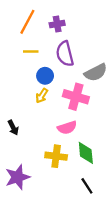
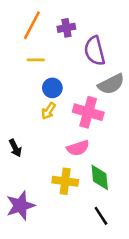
purple semicircle: (65, 54) -> (95, 51), moved

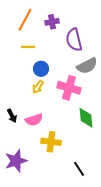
pink semicircle: (78, 148) -> (34, 120), moved
green diamond: (100, 177) -> (86, 118), moved

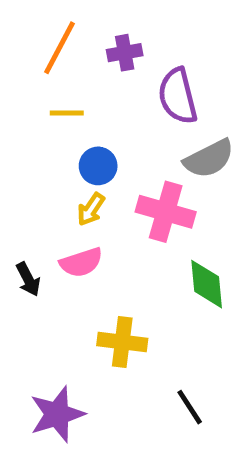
pink semicircle: (34, 120) -> (81, 262), moved
purple star: (16, 161) -> (57, 414), moved

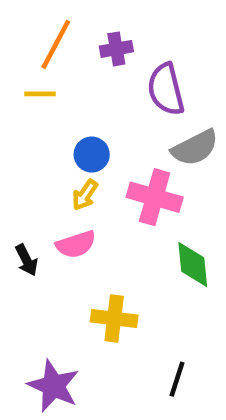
yellow line: (67, 113) -> (40, 94), moved
black line: (190, 407) -> (177, 379), turned 51
purple star: (57, 414) -> (53, 386), turned -30

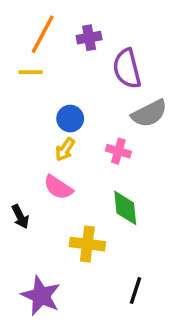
pink cross: (155, 197) -> (118, 151), size x0.6
pink semicircle: (76, 244) -> (58, 187), turned 52
black arrow: (27, 260) -> (20, 217), moved
green diamond: (193, 265) -> (125, 208), moved

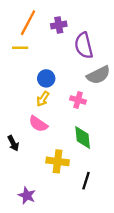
black line: (136, 291) -> (86, 181), moved
purple star: (41, 296) -> (27, 195), size x0.7

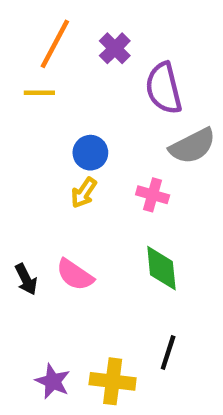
purple cross: (59, 25) -> (115, 48), turned -35
pink semicircle: (38, 124) -> (75, 275), moved
yellow cross: (58, 161) -> (113, 381), moved

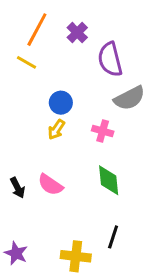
yellow line: (39, 93) -> (27, 62), turned 30
purple star: (53, 381) -> (16, 253), moved

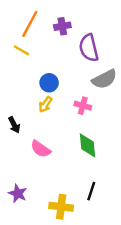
purple cross: (77, 33) -> (62, 26), turned 35
black arrow: (18, 188) -> (14, 125), moved
purple star: (16, 253) -> (18, 193), moved

